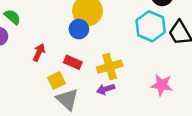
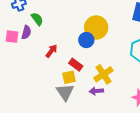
yellow cross: (110, 67) -> (103, 74), turned -30
yellow square: (56, 81) -> (69, 77), moved

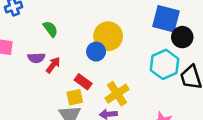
green semicircle: (37, 19) -> (50, 29), moved
purple semicircle: (26, 32) -> (36, 58), moved, turned 72

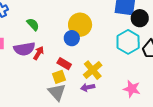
purple semicircle: (36, 58) -> (24, 49), size x1.5

